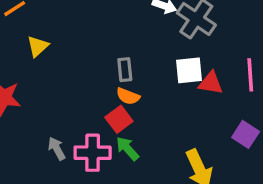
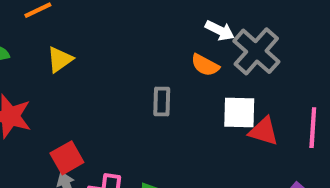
orange semicircle: (128, 96) -> (205, 65), moved
red square: (119, 119) -> (67, 158), moved

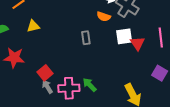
yellow triangle: (60, 59) -> (33, 26), turned 32
red triangle: (264, 131) -> (137, 43), turned 49

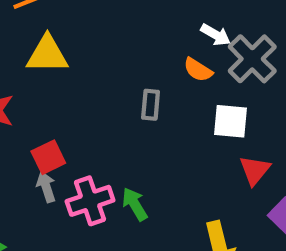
yellow triangle: (33, 26) -> (47, 54), size x1.5
red triangle: (137, 43) -> (255, 170), moved
pink cross: (69, 88) -> (90, 201), turned -30

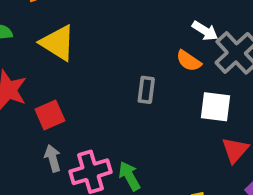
yellow triangle: (47, 54) -> (58, 43), turned 30
red square: (48, 157) -> (50, 115), moved

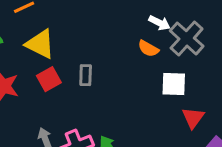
gray rectangle: (146, 90) -> (86, 75), moved
red square: (50, 115) -> (49, 79), moved

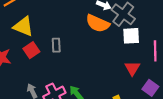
orange semicircle: (148, 49) -> (98, 23), size x1.6
white square: (174, 84) -> (131, 36), moved

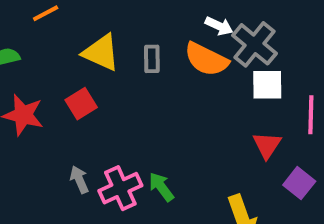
yellow triangle: (23, 26) -> (101, 53), moved
gray rectangle: (56, 45) -> (152, 59), moved

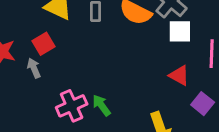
red triangle: (267, 145) -> (179, 76), turned -35
gray arrow: (79, 179) -> (34, 68), moved

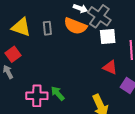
pink cross: (72, 106) -> (37, 96), turned 30

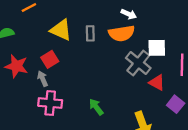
gray cross: (99, 16) -> (138, 63), moved
orange semicircle: (75, 26) -> (122, 33), turned -35
pink cross: (37, 96) -> (50, 103), moved

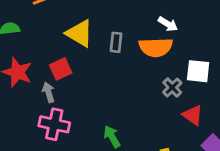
gray cross: (138, 63) -> (172, 87), size x0.6

